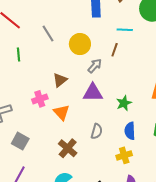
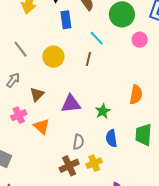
cyan line: (125, 30) -> (97, 38), turned 49
gray arrow: (95, 66) -> (13, 80), moved
brown cross: (68, 148) -> (69, 166), moved, turned 30
yellow cross: (124, 155) -> (94, 163), moved

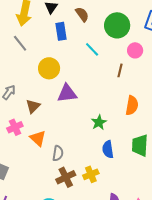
gray line: (21, 49) -> (20, 43), moved
brown line: (88, 59) -> (120, 70), moved
purple triangle: (71, 104) -> (67, 93), moved
gray semicircle: (78, 142) -> (58, 153), moved

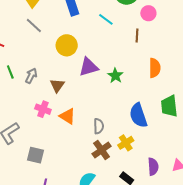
green star: (99, 122) -> (115, 76), moved
pink cross: (15, 127) -> (43, 109), turned -35
blue semicircle: (108, 149) -> (138, 115), size x1.4
gray semicircle: (58, 153) -> (99, 126), moved

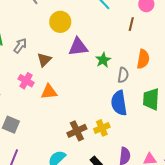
orange triangle: (67, 116) -> (49, 92), turned -48
gray semicircle: (99, 126) -> (123, 75), moved

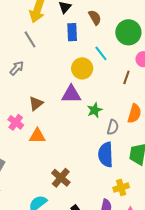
yellow circle: (60, 22) -> (82, 68), moved
gray arrow: (20, 46) -> (17, 68), moved
yellow cross: (102, 128) -> (121, 188), moved
brown cross: (77, 131) -> (61, 178), turned -30

